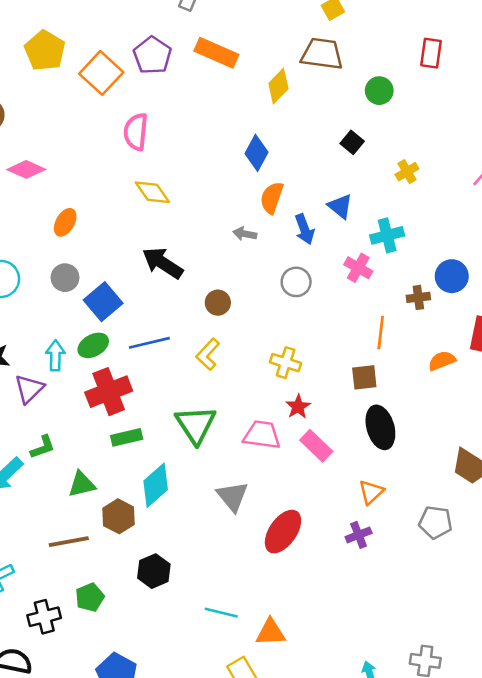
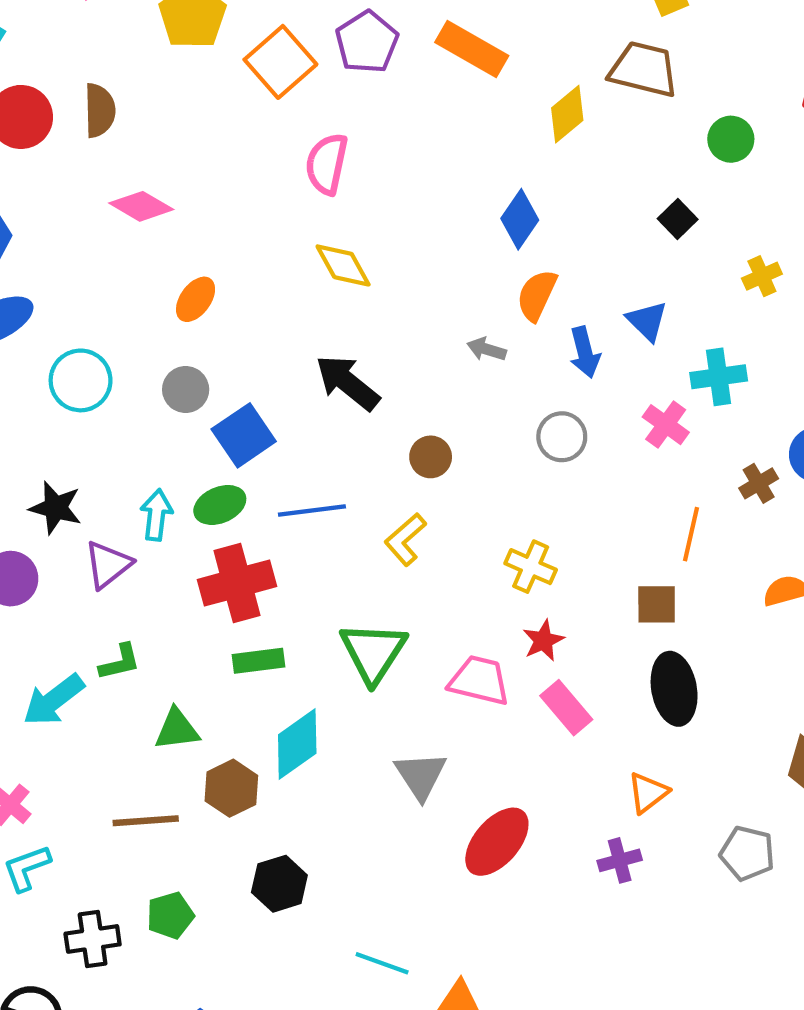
brown cross: (418, 297) -> (759, 483), turned -30

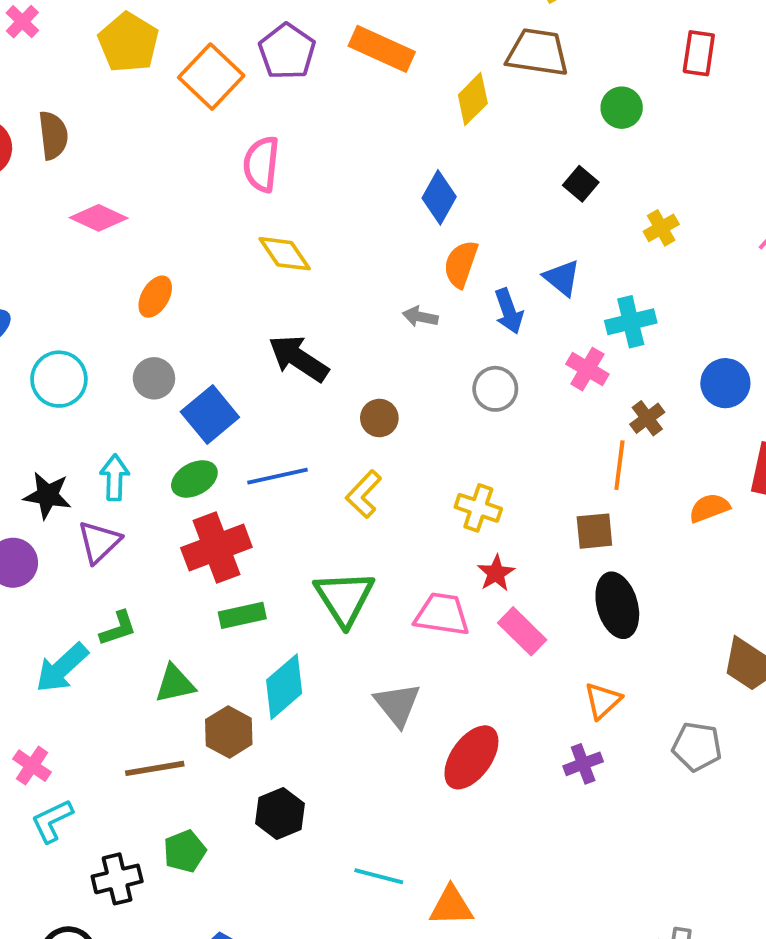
brown cross: (759, 483) -> (647, 418), moved
cyan arrow: (156, 515) -> (115, 477), moved

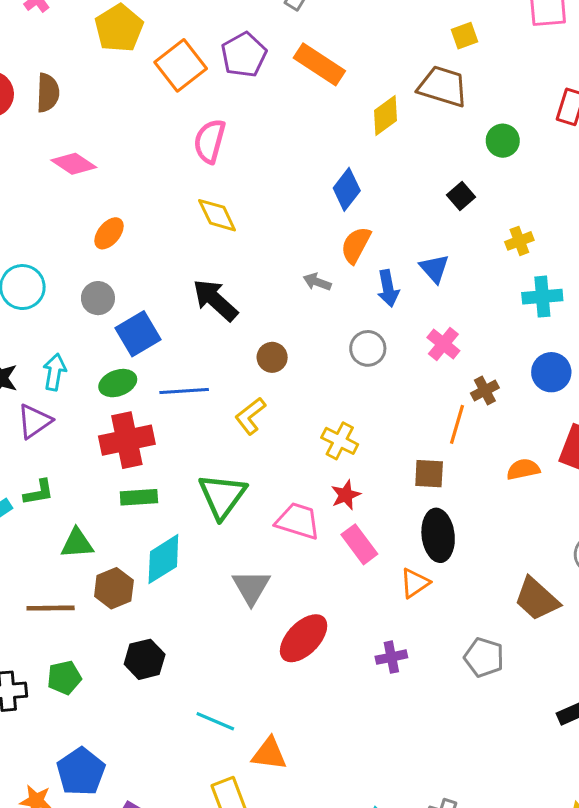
cyan cross: (631, 322) -> (542, 297), moved
orange triangle: (603, 701) -> (415, 583), moved

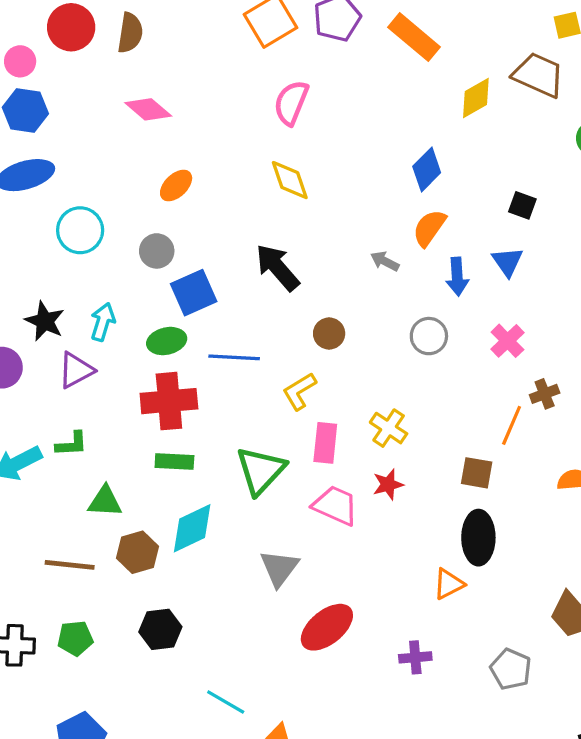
black square: (461, 196) -> (522, 205), moved, turned -36
pink rectangle: (359, 544) -> (325, 443), moved, turned 36

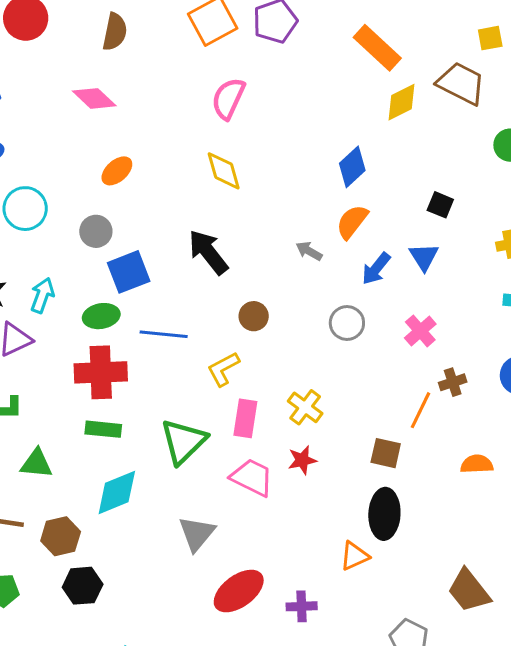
brown semicircle: (130, 33) -> (115, 32), moved
orange rectangle: (414, 37) -> (377, 48), moved
blue arrow: (457, 277) -> (376, 269), turned 40
brown hexagon: (137, 552) -> (61, 536), moved
purple cross: (415, 657) -> (302, 606), moved

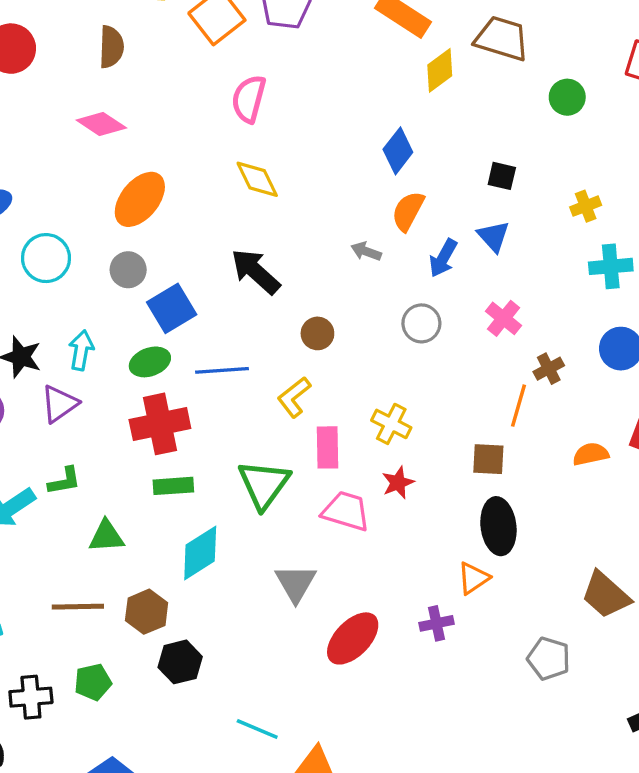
orange ellipse: (117, 171) -> (140, 199), size x1.6
purple cross: (302, 606) -> (436, 623), moved

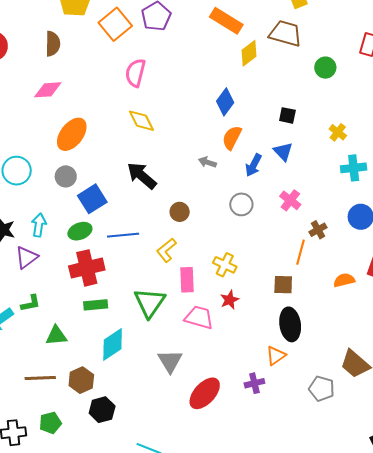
pink diamond: (101, 124) -> (48, 90), turned -36
yellow cross: (586, 206) -> (338, 132), turned -30
gray pentagon: (549, 659) -> (322, 389), moved

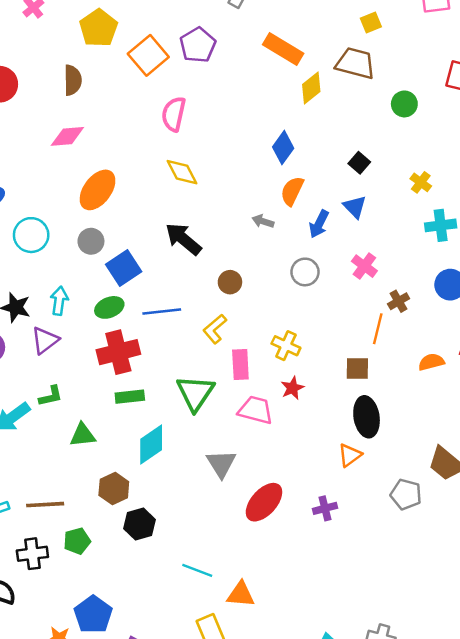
black square: (287, 115) -> (359, 163), turned 30
brown line: (40, 378) -> (45, 505), moved
purple cross: (254, 383) -> (325, 508), moved

